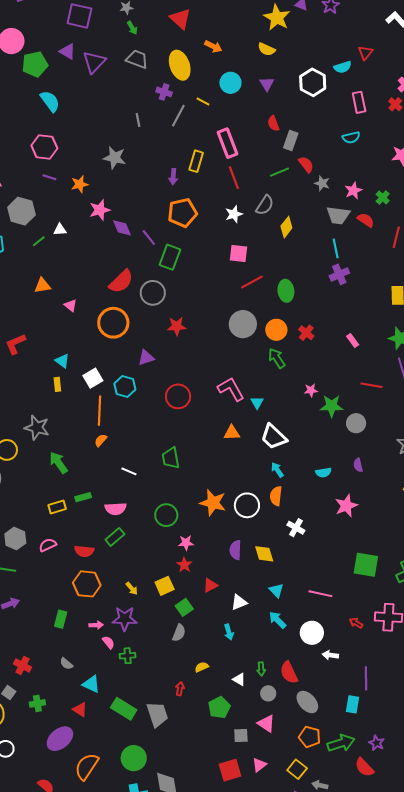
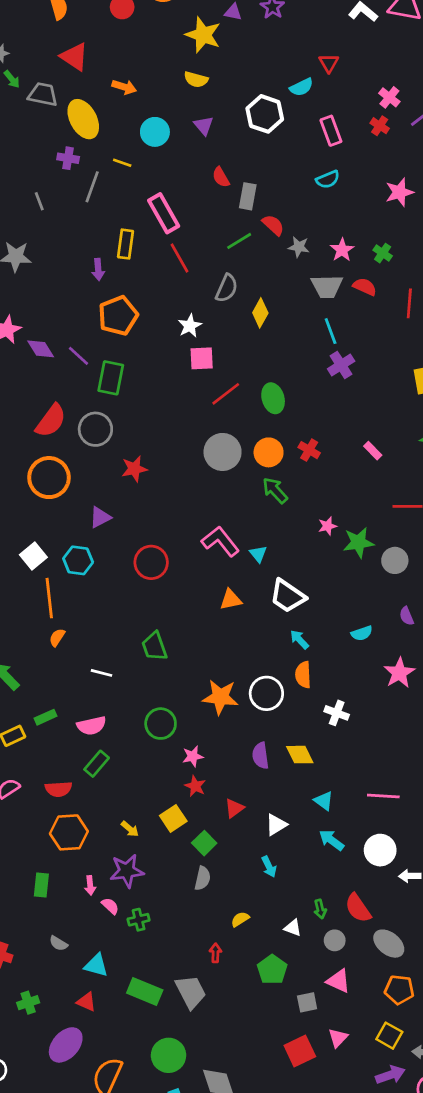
gray trapezoid: (137, 59) -> (43, 94), moved
white star: (234, 214) -> (190, 326), moved
pink arrow: (96, 625) -> (90, 885), turned 96

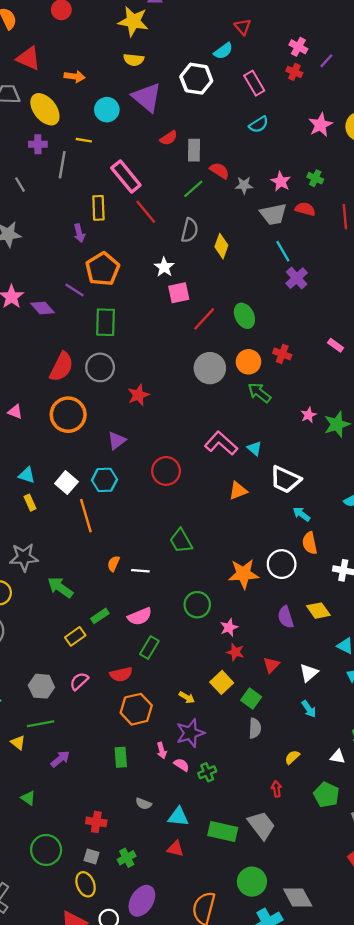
purple triangle: (204, 126) -> (147, 97), size x1.8
red semicircle: (221, 177) -> (169, 138), turned -84
purple line: (78, 356) -> (75, 290), moved
orange semicircle: (57, 637) -> (114, 564), moved
purple ellipse: (66, 1045) -> (142, 901), moved

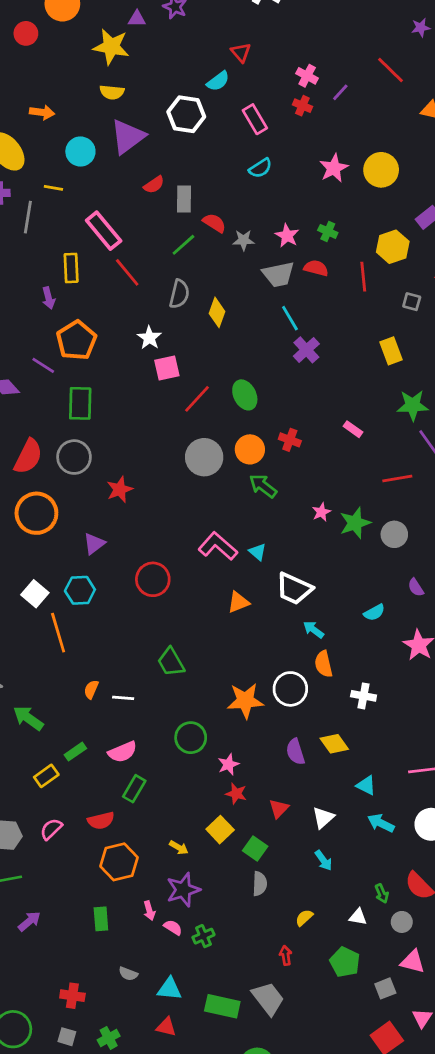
purple triangle: (147, 97) -> (128, 137), turned 44

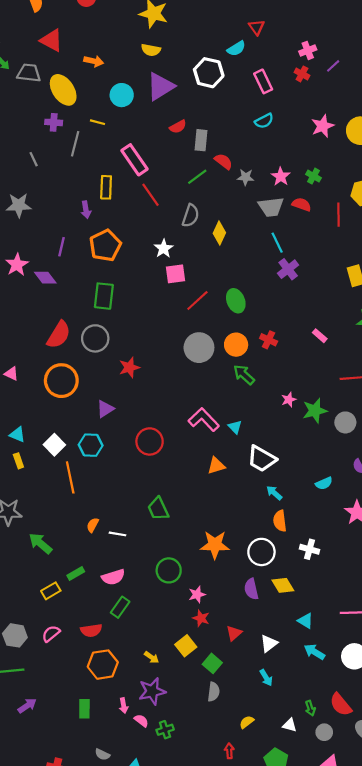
pink cross: (307, 76) -> (308, 50), turned 35
purple line: (43, 365) -> (62, 247), moved, turned 66
white circle: (290, 689) -> (261, 552), moved

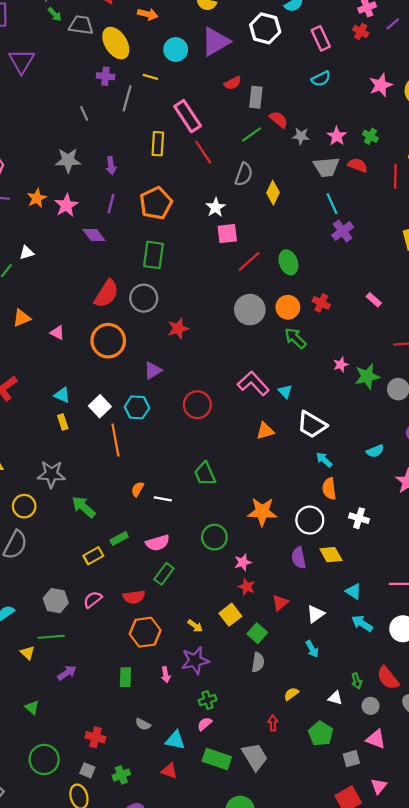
purple arrow: (86, 210) -> (111, 166), moved
pink star: (17, 265) -> (66, 205), moved
pink semicircle: (141, 721) -> (205, 724), moved, turned -80

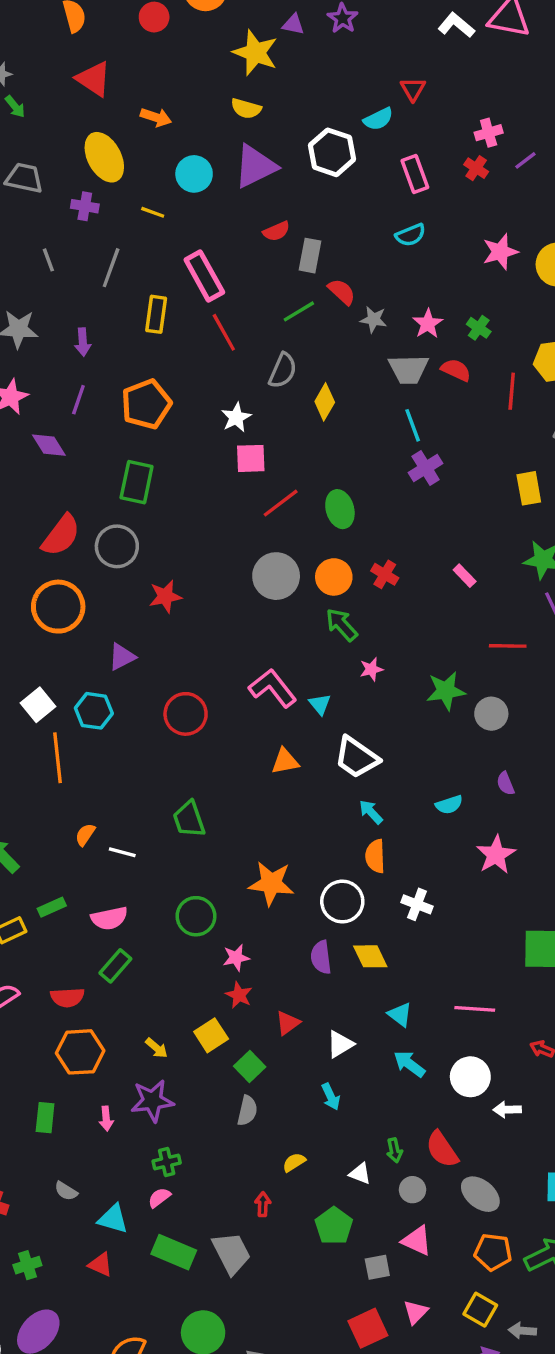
gray trapezoid: (81, 25) -> (24, 178), moved
gray line: (127, 98) -> (111, 268), moved
pink star: (341, 365) -> (371, 669), moved

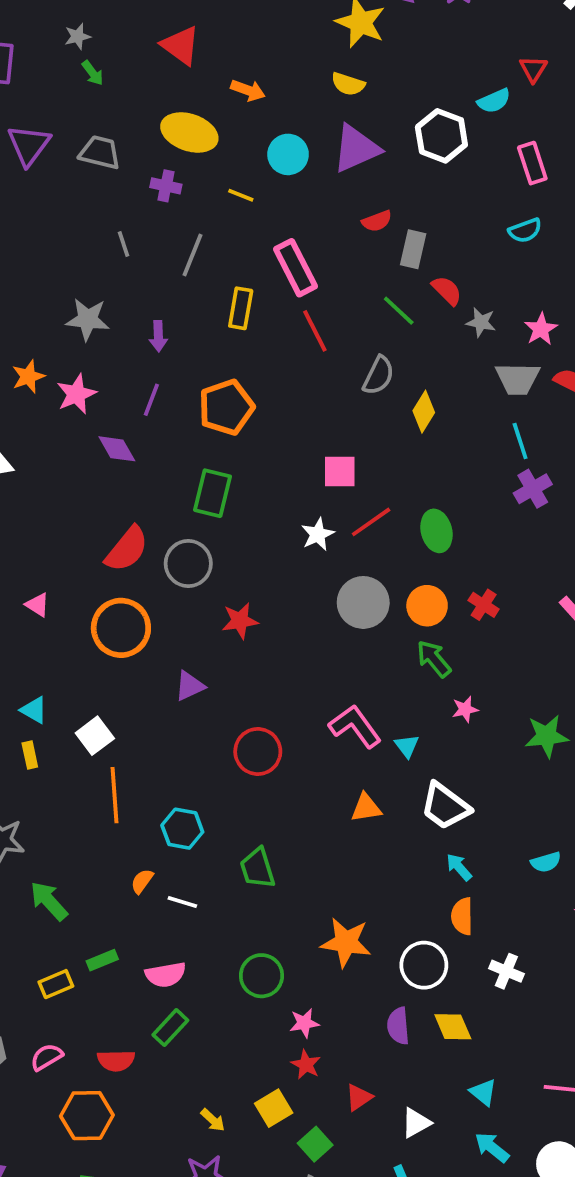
yellow ellipse: (104, 157) -> (189, 132), turned -45
green line: (299, 311) -> (399, 311), turned 72
white star: (236, 417) -> (318, 534), moved
cyan hexagon: (94, 711) -> (182, 829), moved
orange hexagon: (80, 1052) -> (87, 1116), moved

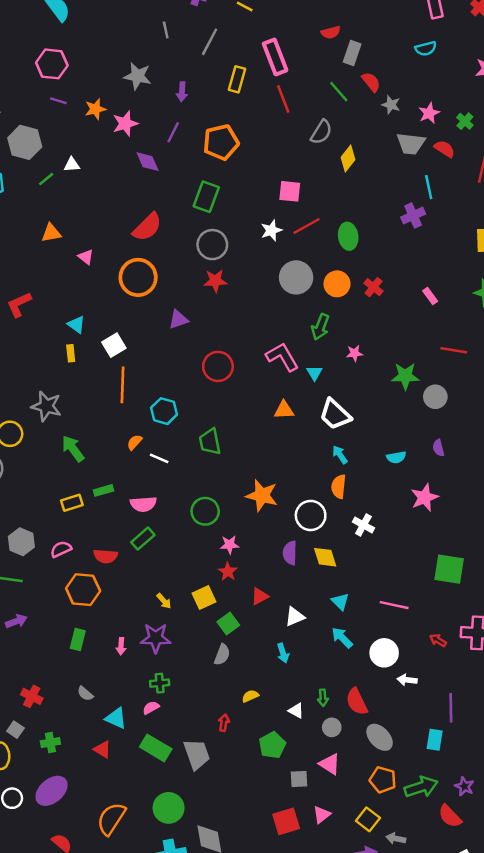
cyan line: (520, 441) -> (429, 187), moved
gray circle: (188, 563) -> (212, 245), moved
green arrow: (434, 659) -> (320, 327), moved, turned -125

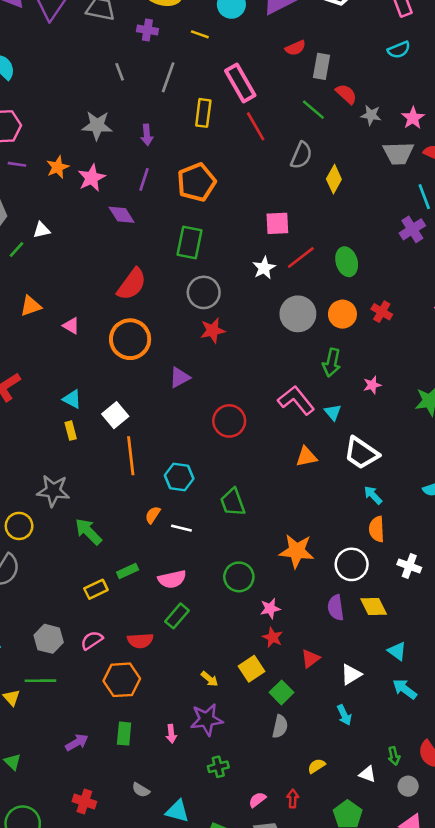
purple arrow: (16, 621) -> (77, 742), moved
pink semicircle: (151, 708) -> (257, 800), moved

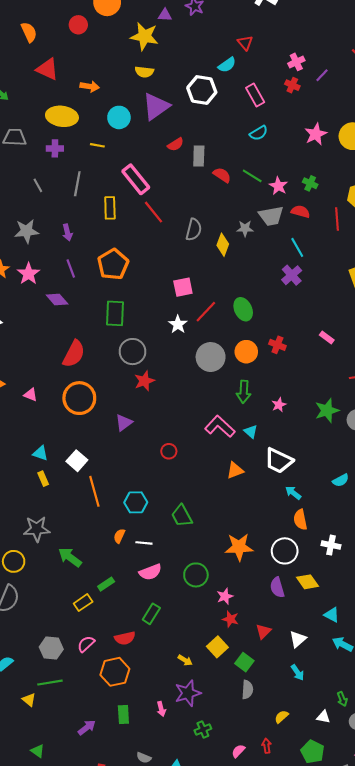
green line: (313, 110) -> (252, 176), moved
gray star: (371, 115) -> (245, 228), moved
purple line: (144, 179) -> (71, 268), turned -30
red circle: (229, 421) -> (169, 451), size x0.6
pink semicircle: (172, 579) -> (150, 572), moved

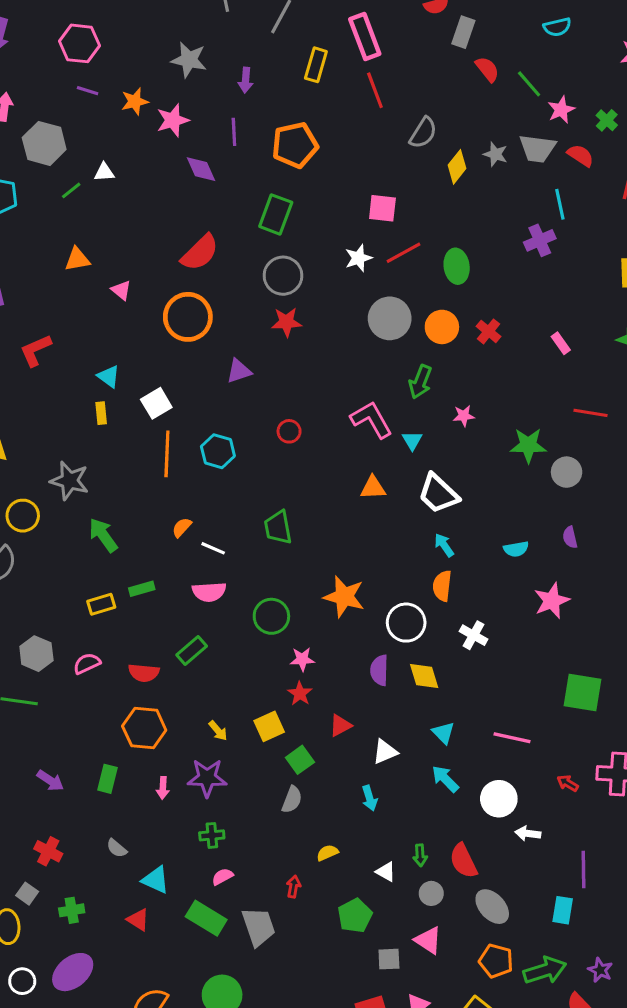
cyan hexagon: (136, 502) -> (218, 451), moved
orange hexagon: (115, 672) -> (144, 728), moved
purple arrow: (87, 728) -> (50, 781), turned 54
pink semicircle: (238, 751) -> (222, 877), moved

